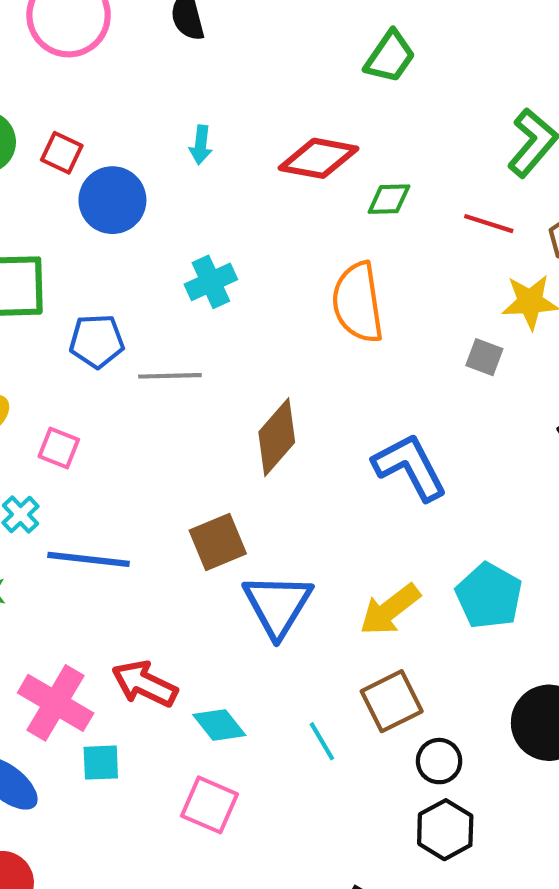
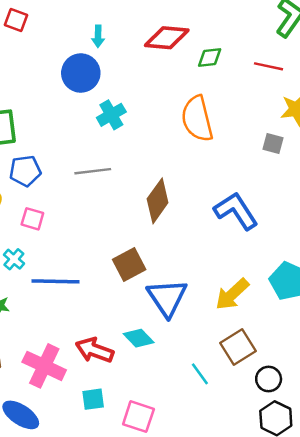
red square: (62, 153) -> (16, 20), moved
blue circle: (112, 200) -> (81, 73), moved
blue pentagon: (97, 341) -> (25, 171), moved
cyan diamond: (219, 725) -> (139, 338), moved
cyan square: (101, 763) -> (93, 399), moved

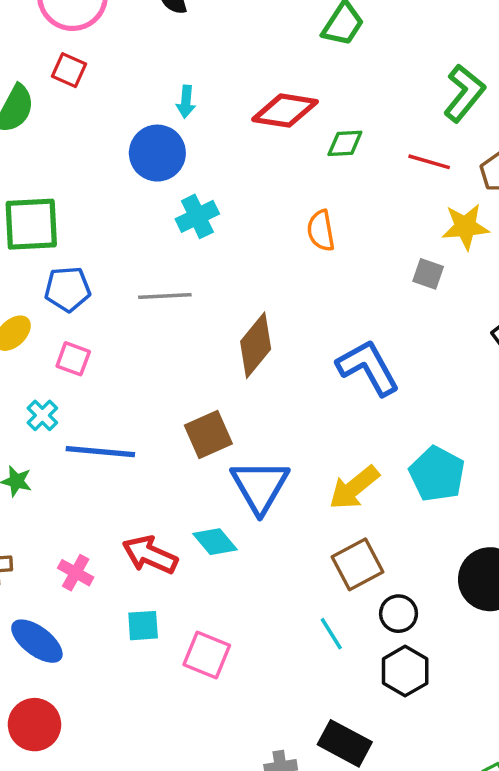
orange semicircle: (197, 119) -> (321, 231), size x0.6
pink cross: (44, 366) -> (76, 573), size x0.6
cyan line: (200, 374) -> (331, 634), moved

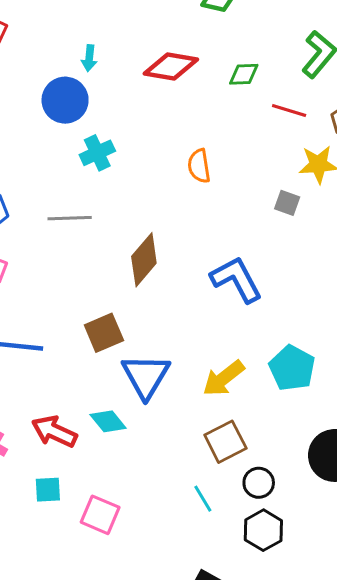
green diamond: (345, 143) -> (244, 74), moved

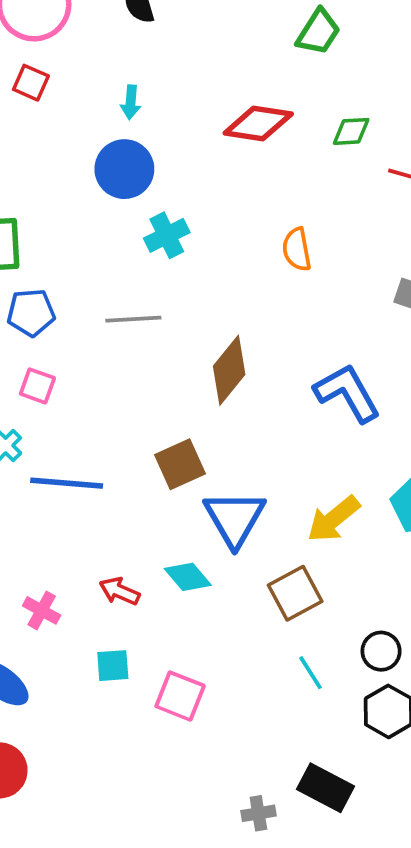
cyan arrow: (89, 58) -> (131, 102), moved
red arrow: (54, 431) -> (120, 591), size x0.7
brown square: (225, 442) -> (295, 593), moved

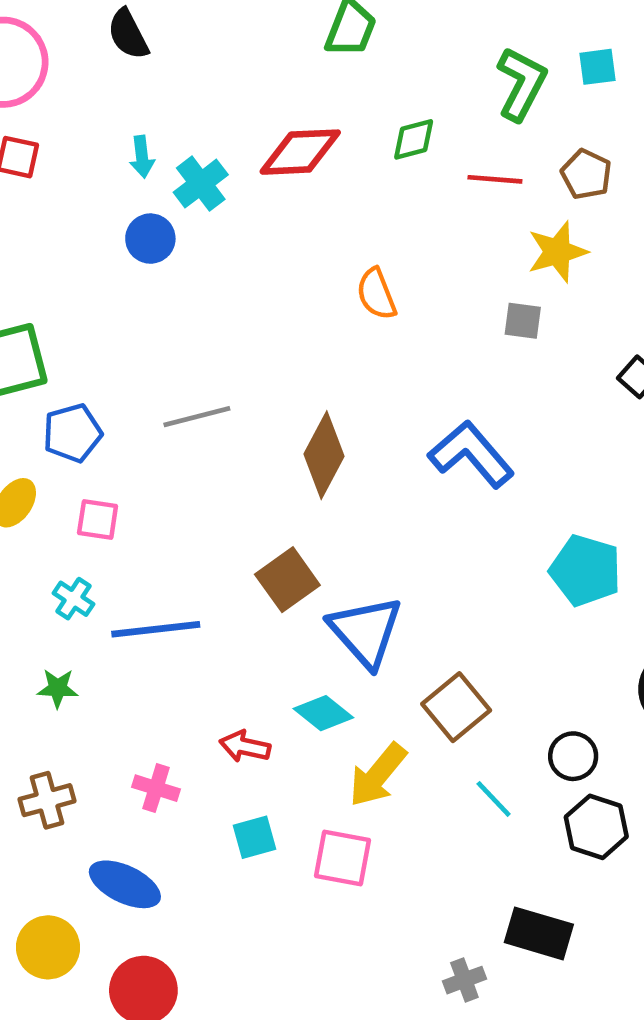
blue circle: (124, 169) -> (150, 239), size x0.7
cyan cross: (167, 235) -> (201, 184), moved
yellow arrow: (334, 519) -> (378, 775), moved

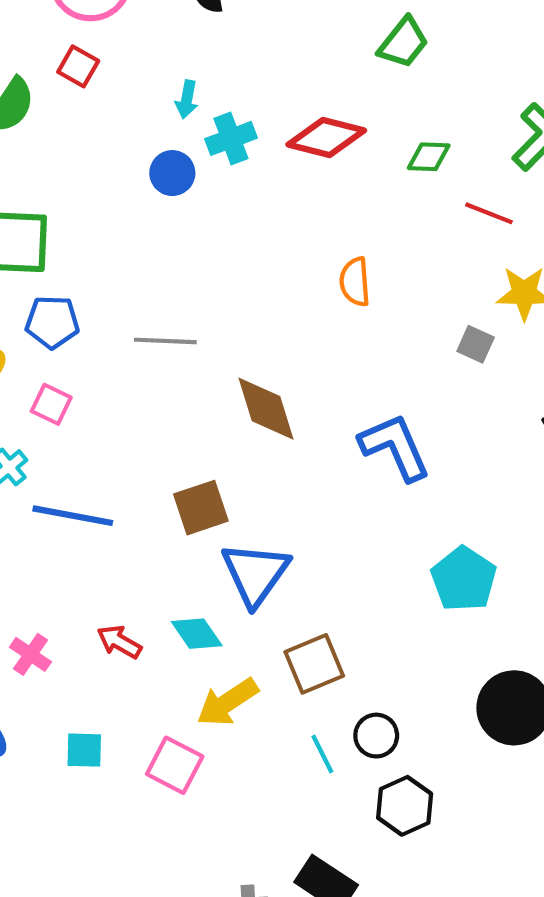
brown diamond: (324, 455) -> (266, 409), turned -62
black circle: (573, 756) -> (376, 736), moved
cyan square: (255, 837) -> (84, 750), moved

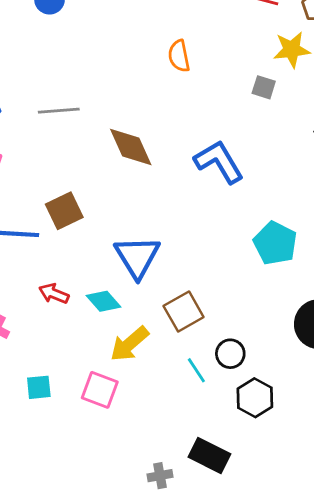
brown square: (201, 508) -> (64, 211), moved
red arrow: (119, 642) -> (54, 294), moved

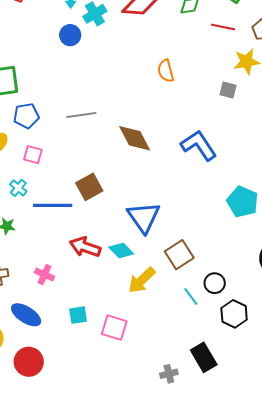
red arrow: (54, 294) -> (85, 247), size x1.4
pink square: (100, 390) -> (114, 328), moved
black rectangle: (209, 456) -> (204, 357), turned 36

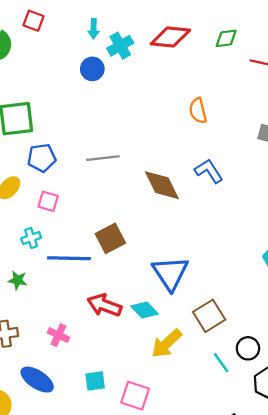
blue L-shape: (199, 145) -> (209, 171), moved, size x0.7
cyan cross: (18, 188) -> (31, 238), turned 30

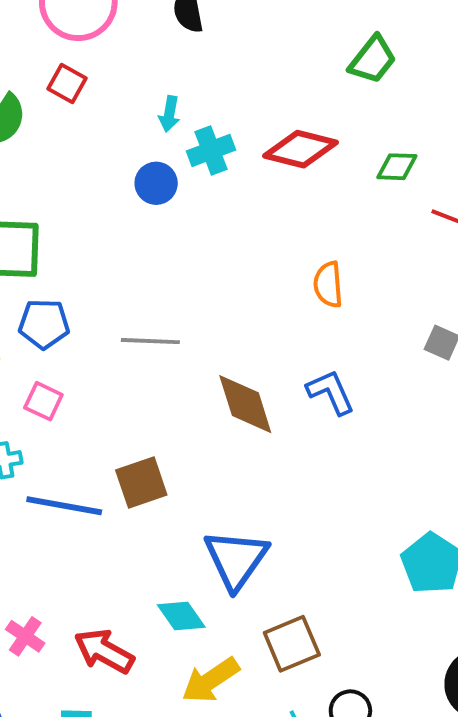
red arrow: (104, 305) -> (104, 651), moved

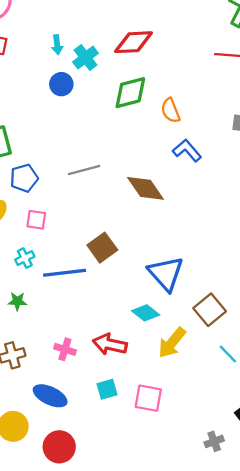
green diamond: (397, 167) -> (130, 93), moved, size x1.6
blue L-shape: (331, 392) -> (187, 151), moved

